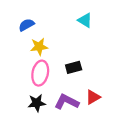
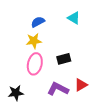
blue semicircle: (26, 25) -> (38, 22), moved
black star: (37, 103) -> (16, 93), moved

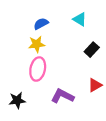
black rectangle: (64, 59) -> (92, 50), moved, turned -32
red triangle: (81, 85) -> (95, 85), moved

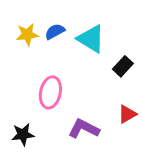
cyan triangle: (80, 19) -> (91, 39), moved, size x1.5
yellow star: (37, 44) -> (27, 34), moved

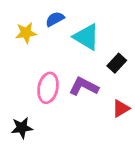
blue semicircle: (55, 32) -> (55, 19), moved
purple L-shape: (84, 129) -> (84, 86), moved

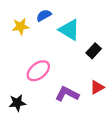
purple L-shape: (84, 86) -> (67, 94), moved
pink ellipse: (48, 88) -> (38, 71), turned 40

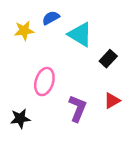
pink ellipse: (38, 71) -> (44, 82), turned -35
purple L-shape: (67, 94) -> (78, 108), turned 85

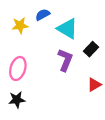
pink ellipse: (44, 82) -> (18, 68), moved
purple L-shape: (78, 108) -> (65, 60), moved

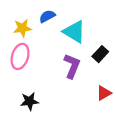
pink ellipse: (18, 68) -> (20, 56), moved
black star: (17, 100) -> (29, 101), moved

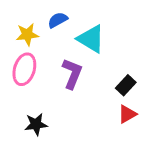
black rectangle: (100, 54) -> (126, 85), moved
purple L-shape: (72, 66) -> (72, 74), moved

